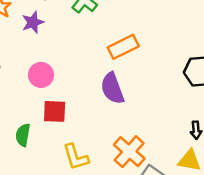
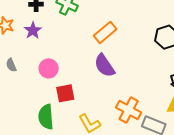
green semicircle: (23, 135) -> (46, 117), size x1.4

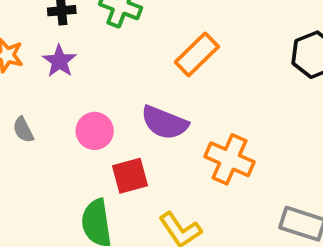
purple semicircle: (104, 66) -> (165, 123), moved, turned -30
orange cross: (129, 110) -> (230, 159), moved

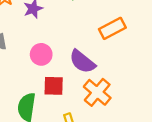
orange cross: (230, 159) -> (97, 92), moved

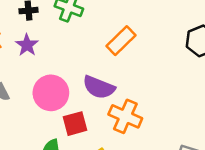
pink circle: (41, 54) -> (51, 93), size x1.4

